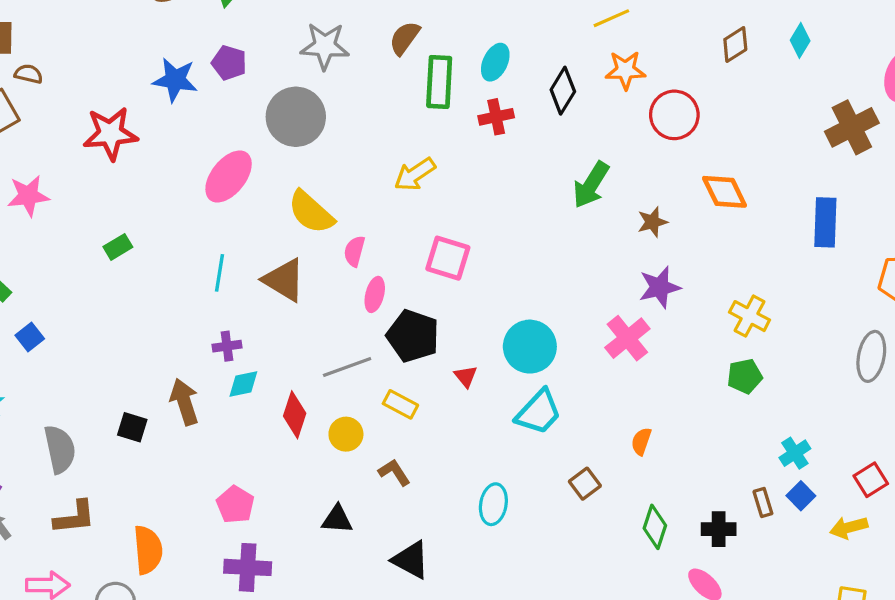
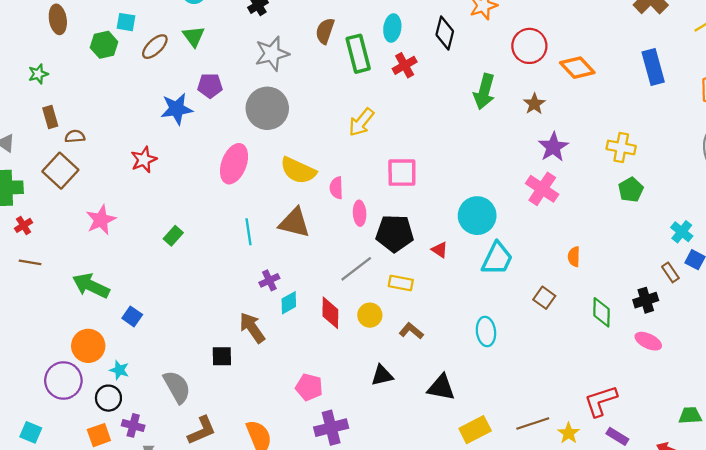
red circle: (674, 115) -> (529, 46), moved
red star: (110, 134) -> (144, 160), size x0.7

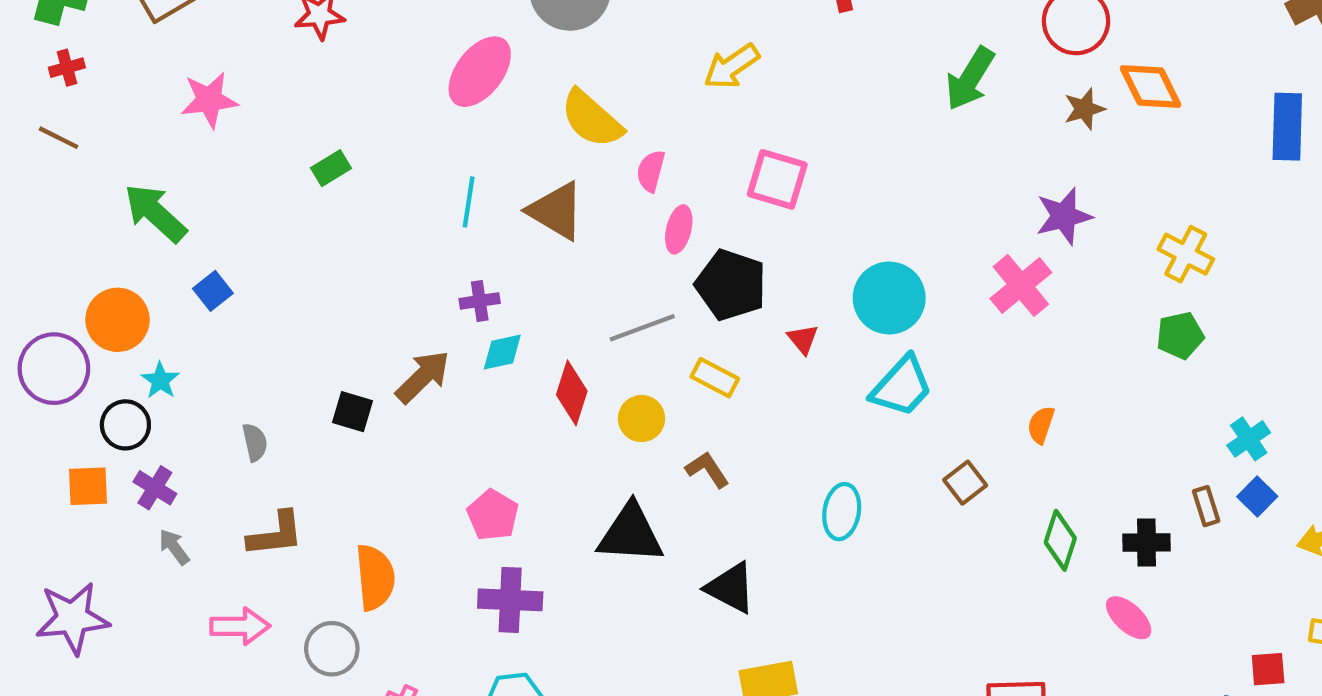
brown star: (534, 104) -> (1084, 109), moved
brown arrow: (252, 328) -> (423, 377), turned 64
black triangle: (382, 375) -> (631, 534), size x1.6
gray semicircle: (177, 387) -> (255, 442), size x0.6

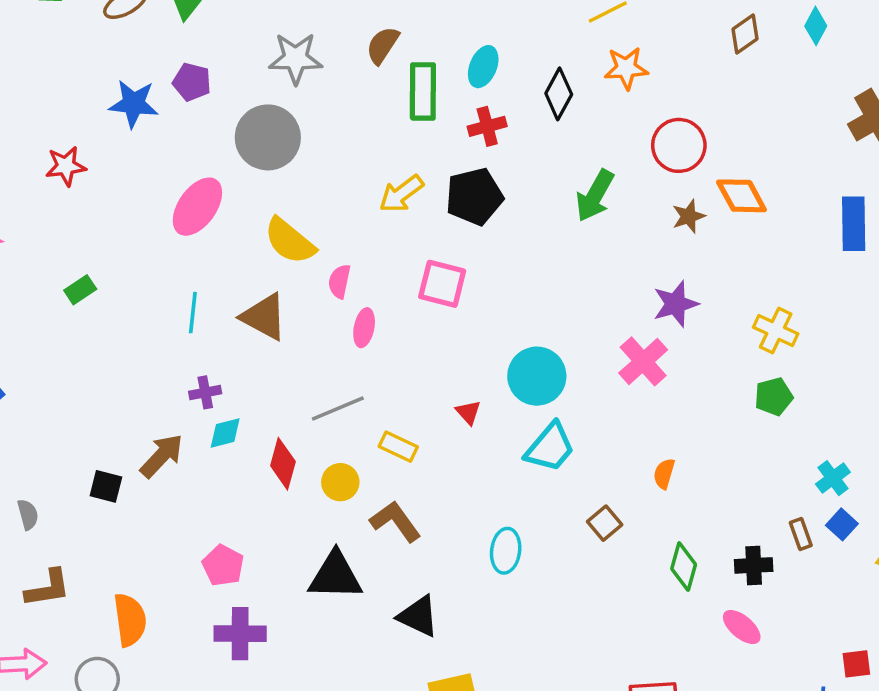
black pentagon: (731, 285) -> (474, 197), moved, turned -30
brown L-shape: (707, 470) -> (395, 521), size x1.4

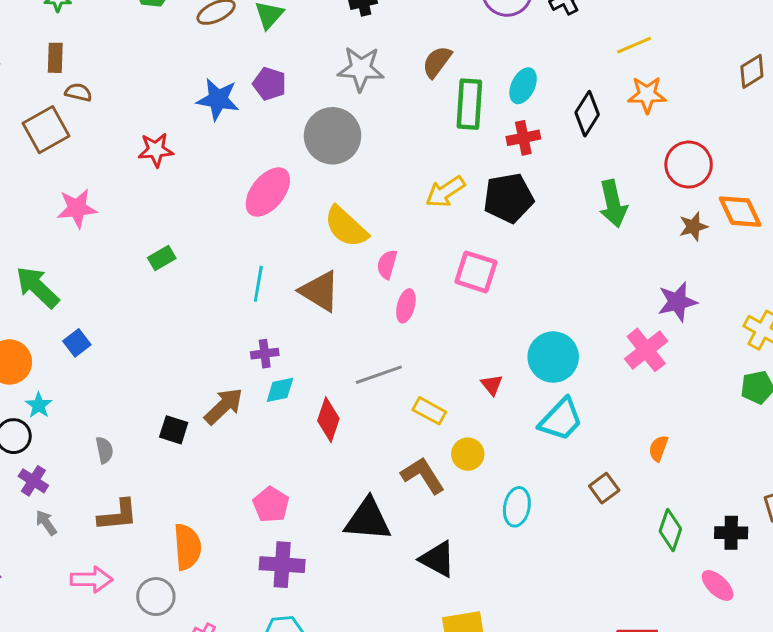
green arrow: (595, 196) -> (613, 204), turned -45
yellow circle: (340, 482) -> (468, 454), moved

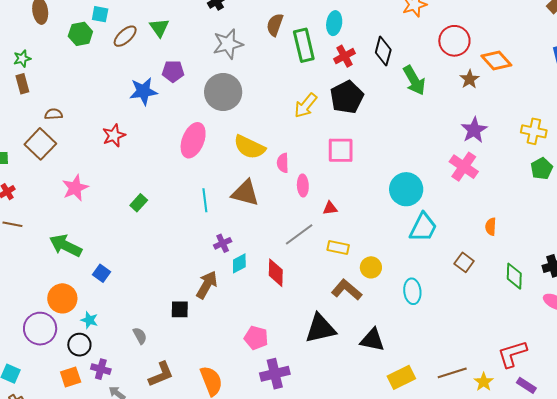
brown rectangle: (55, 58) -> (22, 84), moved
black diamond: (587, 114) -> (383, 51), moved
red triangle: (492, 385) -> (330, 208), moved, turned -42

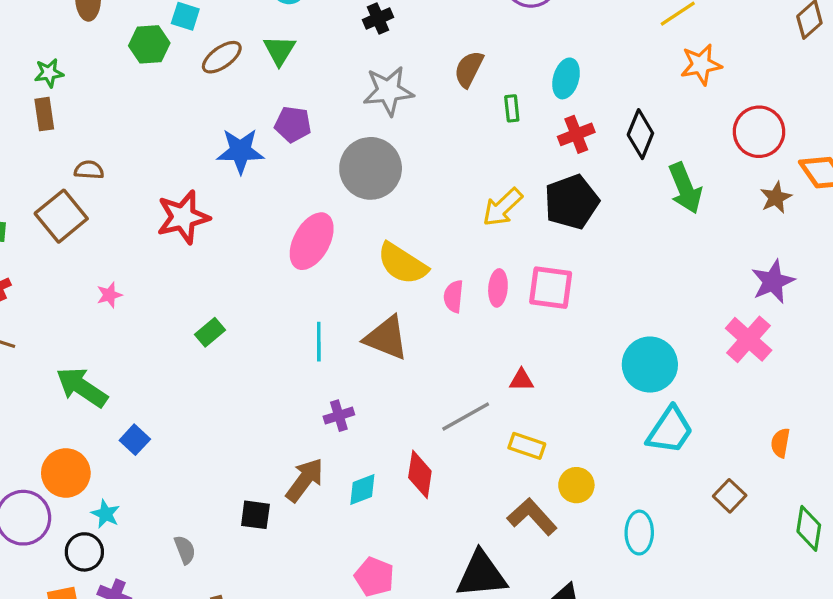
green rectangle: (304, 45) -> (512, 108), size x0.5
red star: (114, 135) -> (183, 217), size x1.4
pink ellipse: (303, 186) -> (498, 288), moved
pink star: (75, 188) -> (109, 295), size x0.6
cyan diamond: (239, 263) -> (362, 490), moved

